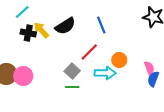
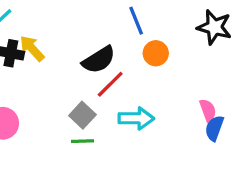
blue line: (101, 25) -> (136, 21), moved
black semicircle: (65, 26) -> (99, 60), moved
orange circle: (119, 60) -> (156, 53), moved

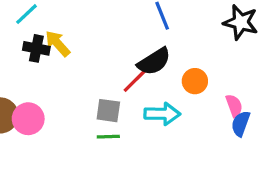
orange circle: (156, 53) -> (195, 81), moved
black semicircle: (99, 60) -> (154, 61), moved
gray square: (82, 115) -> (108, 111), turned -35

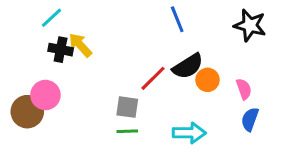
black semicircle: (154, 61) -> (188, 66), moved
pink semicircle: (234, 106) -> (244, 89), moved
cyan arrow: (162, 114) -> (189, 133), moved
pink circle: (28, 119) -> (45, 95), moved

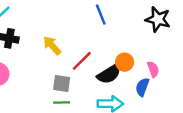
yellow arrow: (80, 45) -> (52, 45), moved
black semicircle: (188, 66) -> (109, 74), moved
blue semicircle: (250, 119) -> (142, 87), moved

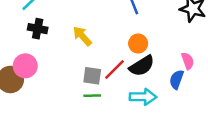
red line: (82, 61) -> (115, 70), moved
orange circle: (125, 62) -> (138, 44), moved

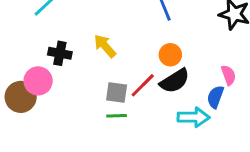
black cross: (38, 29) -> (60, 53), moved
cyan arrow: (143, 97) -> (194, 117), moved

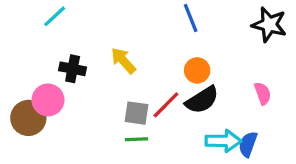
blue semicircle: (215, 97) -> (248, 144), moved

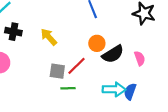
black cross: (73, 69) -> (13, 32), moved
black semicircle: (202, 100) -> (113, 54), moved
green line: (136, 139) -> (68, 88), moved

